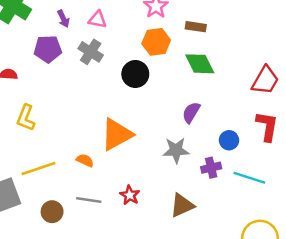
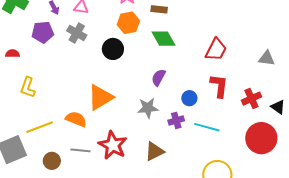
orange semicircle: (85, 160) -> (76, 119), size x1.5
red star: (130, 195) -> (113, 145), size x1.8

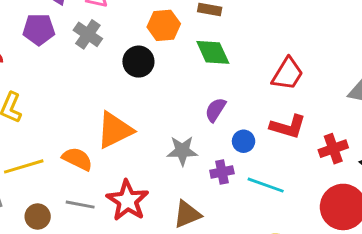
purple semicircle: (158, 77) -> (215, 110), moved
red L-shape: (219, 86) -> (288, 127), turned 95

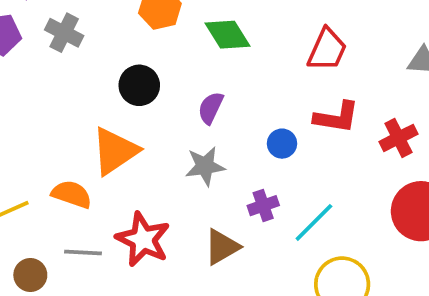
black circle: (138, 62) -> (139, 85), moved
purple semicircle: (215, 110) -> (211, 108), moved
purple cross: (222, 172) -> (263, 206), moved
cyan line: (266, 185) -> (314, 222), moved, turned -57

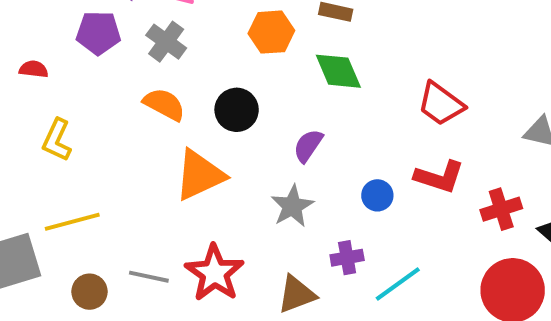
red trapezoid: (327, 50) -> (441, 104), turned 93
gray star: (205, 166) -> (292, 206), turned -30
orange semicircle: (72, 194) -> (164, 104), moved

